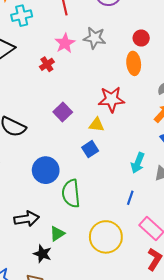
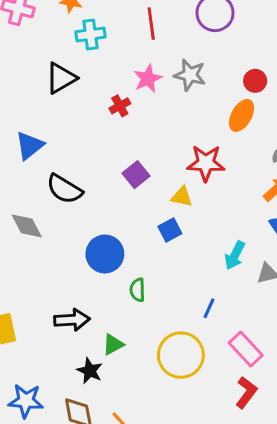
orange ellipse: (134, 63) -> (242, 115), turned 30
green semicircle: (71, 193) -> (137, 290), size x0.6
blue line: (130, 198) -> (209, 308), moved

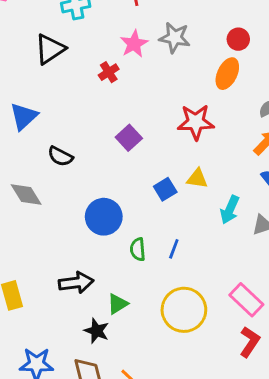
black semicircle: (64, 189) -> (60, 156), size x0.7
yellow triangle: (182, 197) -> (197, 178), moved
blue line: (209, 308) -> (174, 249), moved

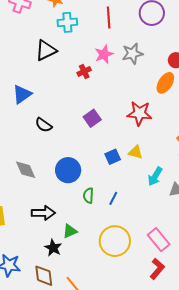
gray star: (175, 38) -> (132, 54), turned -30
gray diamond: (26, 195) -> (26, 170), moved

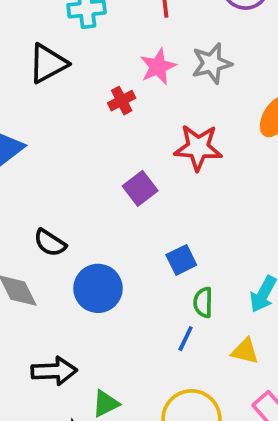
red star: (139, 113) -> (198, 148), moved
black semicircle: (44, 125) -> (50, 243), moved
yellow triangle: (136, 152) -> (245, 351), moved
green semicircle: (88, 196) -> (203, 302), moved

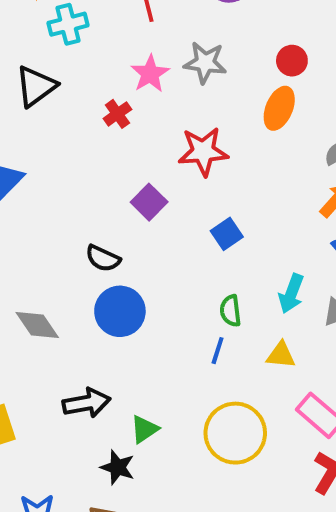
gray star: (212, 63) -> (205, 63), turned 30
black semicircle: (50, 243) -> (103, 258), moved
blue square: (181, 260) -> (227, 234), moved

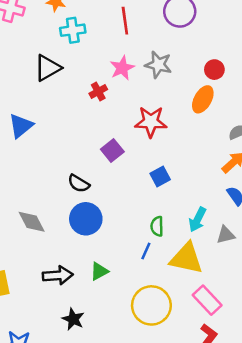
yellow triangle: (281, 355) -> (186, 258), size x1.8
green triangle: (144, 429) -> (99, 271), moved

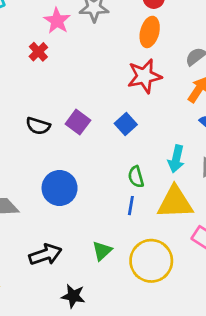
red star: (151, 122) -> (144, 76), moved
purple square: (112, 150) -> (78, 122), moved
black semicircle: (79, 183) -> (38, 126), moved
green triangle: (99, 271) -> (102, 251), moved

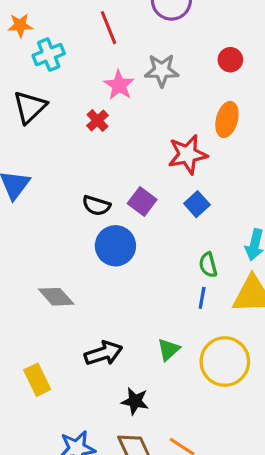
orange ellipse: (150, 32) -> (227, 119), moved
red star: (144, 76) -> (188, 154), moved
blue circle: (60, 188) -> (115, 246), moved

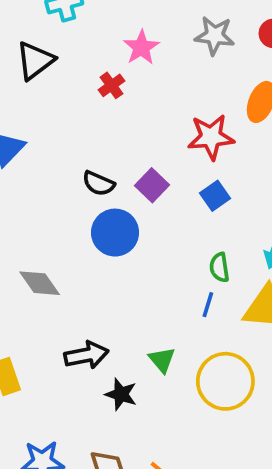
gray star: (162, 70) -> (215, 36), moved
green triangle: (169, 349) -> (162, 360), turned -35
black star: (135, 401) -> (121, 394), moved

